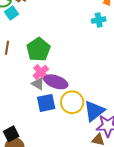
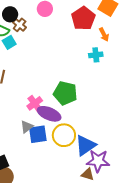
green pentagon: (38, 49) -> (65, 93), moved, turned -30
gray triangle: (38, 84) -> (27, 127), moved, turned 48

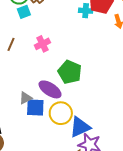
cyan cross: (96, 55) -> (86, 11), moved
pink cross: (35, 103) -> (42, 44), moved

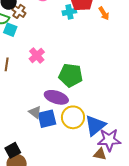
cyan square: (24, 12) -> (10, 30), turned -32
gray triangle: (26, 98) -> (35, 112), turned -40

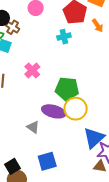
cyan cross: (69, 12) -> (64, 37), moved
yellow circle: (73, 117) -> (76, 109), moved
blue square: (47, 119) -> (47, 161), moved

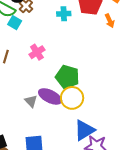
cyan cross: (64, 37) -> (64, 14), moved
gray triangle: (33, 127) -> (31, 101), moved

